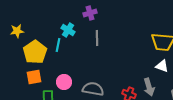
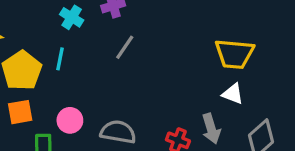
cyan cross: (68, 30) -> (72, 17), moved
gray line: (97, 38) -> (125, 47), turned 35

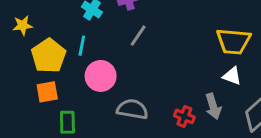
pink circle: (70, 120) -> (101, 76), moved, size x1.4

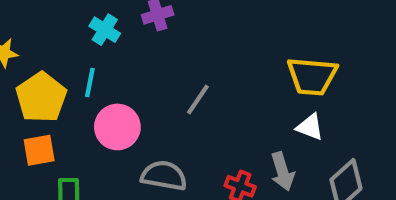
gray line: (138, 36) -> (198, 99), moved

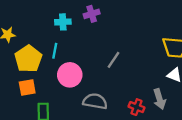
cyan cross: (105, 30) -> (63, 22), turned -35

